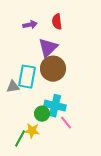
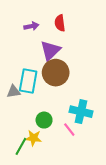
cyan cross: (55, 106) -> (81, 112), moved

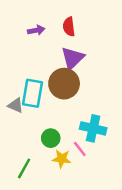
purple triangle: (50, 50) -> (73, 58), moved
gray triangle: (13, 92) -> (16, 105), turned 32
yellow star: (33, 138) -> (62, 159), moved

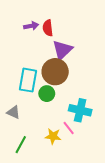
red semicircle: (69, 27) -> (48, 28), moved
gray triangle: (16, 105) -> (13, 112), moved
green circle: (51, 138) -> (47, 94), moved

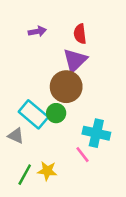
red semicircle: (48, 28) -> (80, 34), moved
cyan rectangle: (28, 80) -> (33, 114), moved, turned -60
yellow star: (53, 136) -> (47, 171), moved

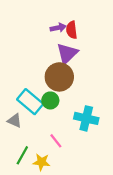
purple arrow: (37, 31) -> (58, 28), moved
pink line: (82, 155) -> (56, 141), moved
yellow star: (47, 171) -> (41, 162), moved

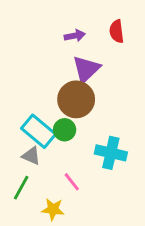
red semicircle: (72, 30) -> (117, 31), moved
gray triangle: (15, 121) -> (31, 156), moved
green line: (22, 155) -> (21, 188), moved

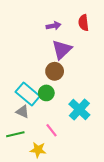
brown circle: (76, 99) -> (55, 71), size x0.7
cyan cross: (111, 153) -> (79, 110), turned 30
green line: (21, 188) -> (15, 134), turned 48

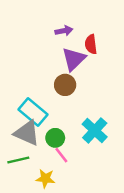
red semicircle: (84, 23) -> (91, 44), moved
green circle: (46, 93) -> (55, 138), moved
gray triangle: (23, 112) -> (27, 133), size x1.6

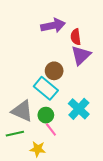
purple arrow: (64, 31) -> (53, 26), size x1.6
purple triangle: (74, 59) -> (81, 55), moved
cyan rectangle: (33, 112) -> (46, 88), moved

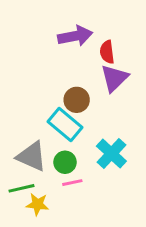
pink line: (51, 129) -> (72, 183), turned -64
yellow star: (38, 149) -> (37, 204), moved

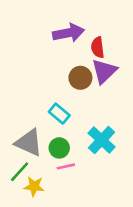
brown circle: (77, 100) -> (80, 78), moved
cyan rectangle: (65, 125) -> (59, 114), size x0.7
green line: (22, 188) -> (20, 172), turned -35

